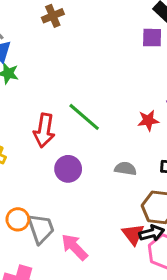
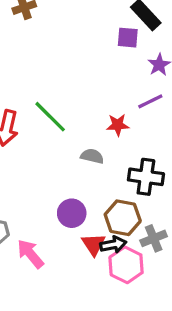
purple circle: (68, 169) -> (72, 213), moved
gray semicircle: (125, 169) -> (92, 156), moved

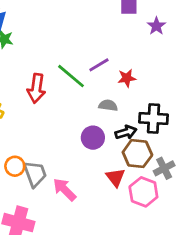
purple line: (150, 101) -> (99, 65), moved
purple circle: (72, 213) -> (93, 138), moved
black arrow: (113, 245) -> (126, 132), moved

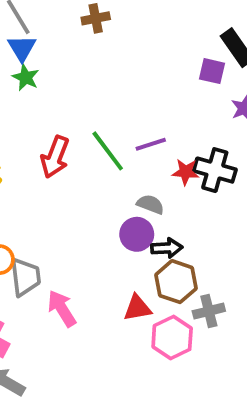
black cross: (154, 119) -> (215, 170), moved
purple circle: (93, 138) -> (137, 234), moved
red triangle: (115, 177) -> (137, 308), turned 45

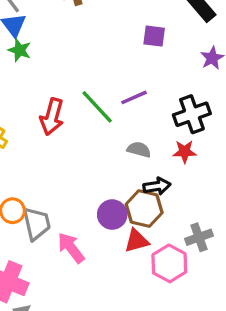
purple square: (212, 71) -> (154, 36), moved
black cross: (215, 170) -> (192, 114), turned -30
red star: (186, 172) -> (185, 152), moved
purple circle: (137, 234) -> (112, 215), moved
brown hexagon: (176, 282) -> (144, 209), moved

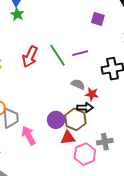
red star: (185, 152) -> (92, 94), moved

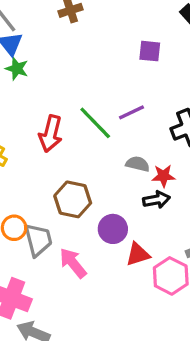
brown hexagon: (75, 119) -> (73, 199), moved

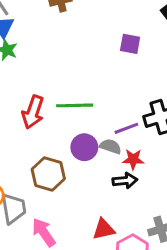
purple line: (131, 112) -> (126, 128), moved
green line: (95, 123) -> (75, 105), turned -52
purple circle: (113, 229) -> (84, 147), moved

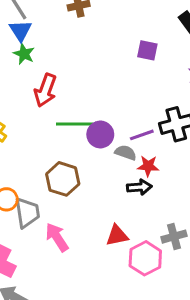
green line: (75, 105) -> (75, 124), moved
red arrow: (33, 112) -> (45, 90), moved
purple circle: (84, 147) -> (100, 134), moved

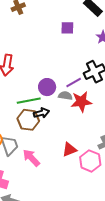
green line: (75, 124) -> (29, 101), moved
red star: (148, 166) -> (81, 102), size x1.5
black arrow: (139, 187) -> (41, 113), moved

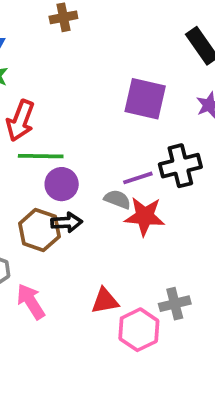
purple square: (67, 28) -> (145, 99), moved, size x1.6
purple circle: (47, 87) -> (62, 184), moved
green line: (29, 101) -> (41, 156), moved

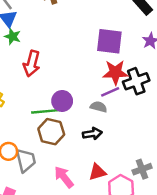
green line: (41, 156) -> (46, 111), moved
red star: (145, 216) -> (115, 72), moved
black arrow: (67, 222) -> (92, 134), moved
pink arrow: (31, 301) -> (64, 177), moved

